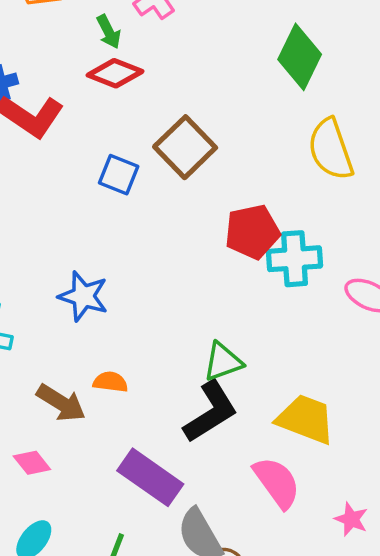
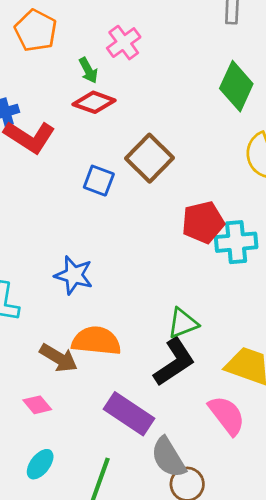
orange semicircle: (110, 382) -> (96, 341), size x1.8

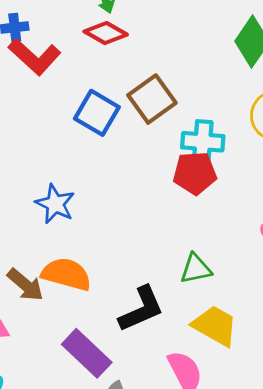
blue square: (99, 181) -> (97, 113), size x1.4
cyan cross: (236, 242) -> (203, 142), moved
green triangle: (183, 323) -> (196, 269), moved

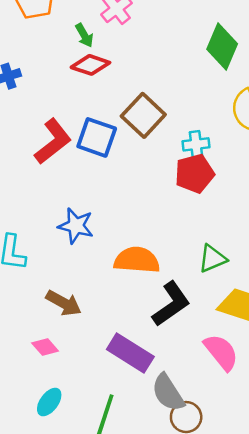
red L-shape: (35, 57) -> (53, 141), moved, turned -69
cyan cross: (203, 142) -> (196, 144), size x0.7
orange semicircle: (66, 274) -> (137, 260), moved

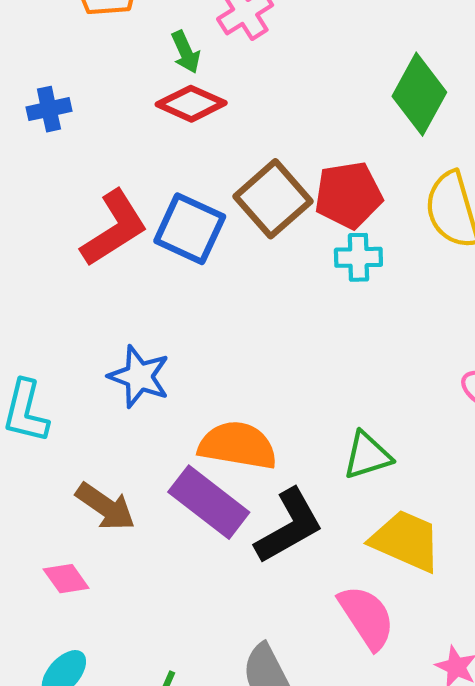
red pentagon: (195, 174) -> (348, 195), moved
purple rectangle: (130, 353) -> (209, 502), moved

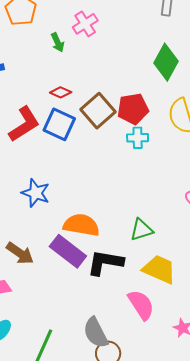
red diamond: (191, 104) -> (61, 92), moved, size x0.7
black L-shape: (289, 526) -> (105, 262), turned -141

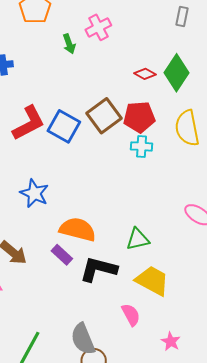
red diamond: (61, 92) -> (145, 74), moved
purple rectangle: (68, 251) -> (62, 255), size x0.6
pink semicircle: (141, 305) -> (131, 315), size x0.7

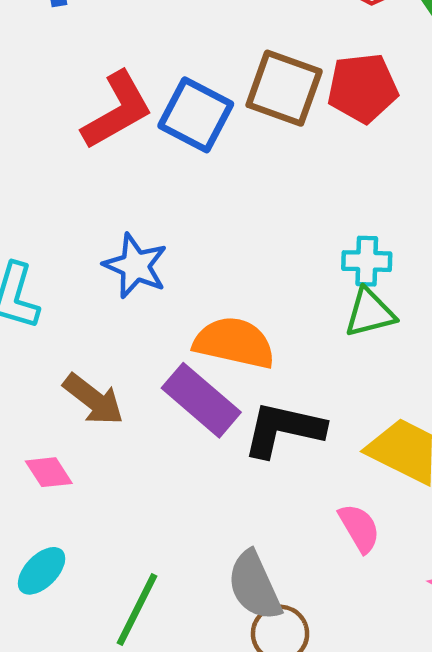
brown square: (104, 116) -> (284, 88), turned -32
cyan cross: (142, 146) -> (367, 261), moved
green triangle: (138, 239) -> (370, 313), moved
purple rectangle: (62, 255) -> (201, 400), size x1.6

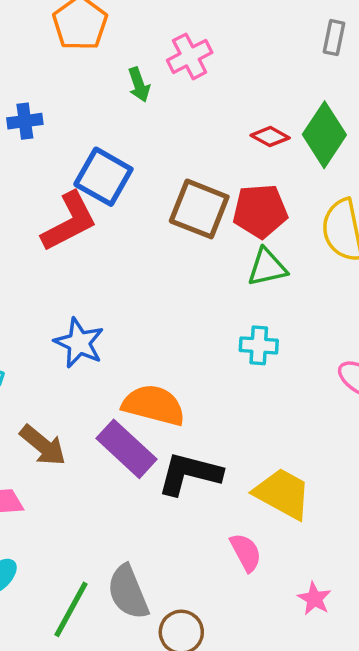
blue square: (196, 115) -> (103, 177), moved
green triangle: (370, 313) -> (267, 267), moved
gray semicircle: (254, 586) -> (128, 592), moved

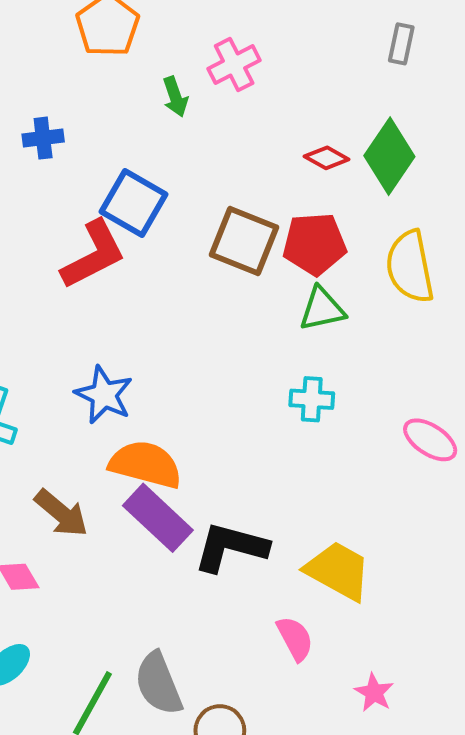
orange semicircle: (154, 405) -> (146, 464), moved

